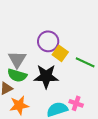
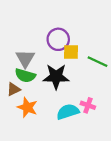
yellow square: (60, 53) -> (71, 52), turned -35
orange star: (19, 105) -> (27, 107), turned 30

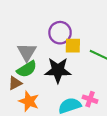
green semicircle: (25, 75) -> (27, 69), turned -48

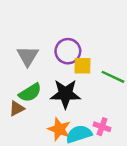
gray triangle: (27, 52) -> (28, 56), moved
orange star: (29, 101) -> (59, 129), moved

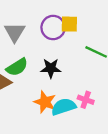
yellow square: (82, 66) -> (69, 24), moved
black star: (65, 94) -> (51, 68), size x0.7

